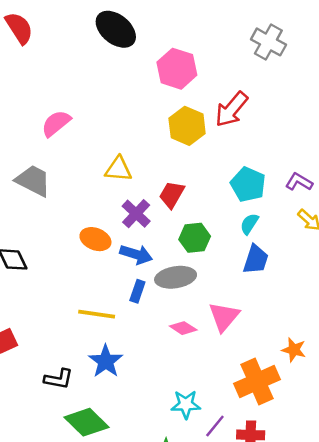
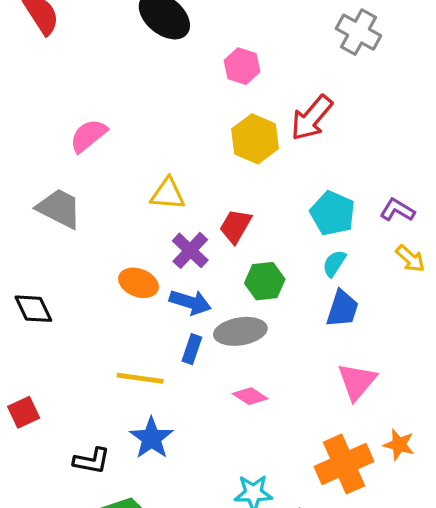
pink hexagon: (177, 69) -> (242, 66), size x0.7
pink triangle: (224, 317) -> (357, 381), moved
orange star: (294, 350) -> (399, 445), moved

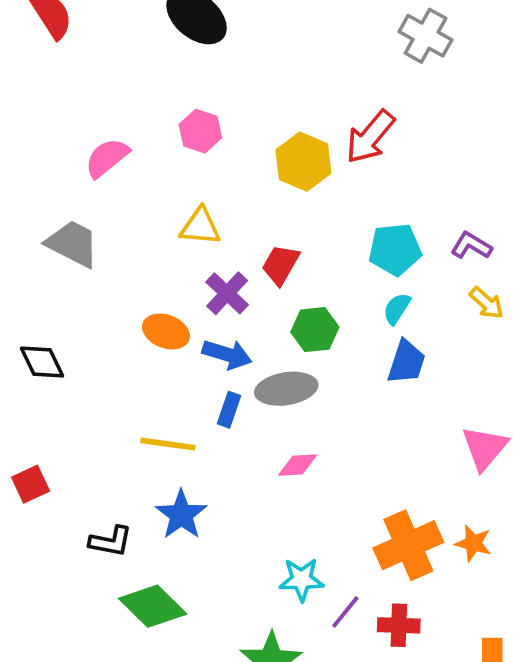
pink hexagon: (242, 66) -> (200, 131), moved
cyan pentagon: (333, 213) -> (395, 249), turned -30
pink triangle: (357, 381) -> (485, 448), moved
pink diamond: (250, 396) -> (298, 465), turned -36
orange star: (399, 445) -> (473, 543), moved

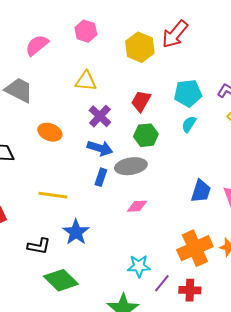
red trapezoid: (280, 265) -> (141, 101), moved
orange ellipse: (166, 331) -> (50, 132), moved
blue trapezoid: (406, 362) -> (201, 191), moved
yellow line: (168, 444) -> (53, 195), moved

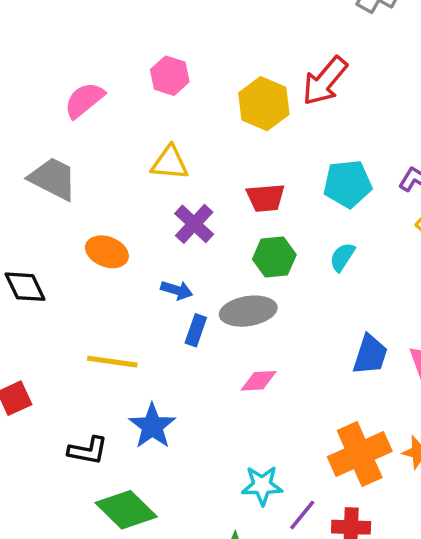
red trapezoid: (141, 101) -> (266, 198), turned -125
cyan semicircle: (189, 124) -> (342, 257), moved
blue arrow: (100, 148) -> (177, 290), moved, size x0.7

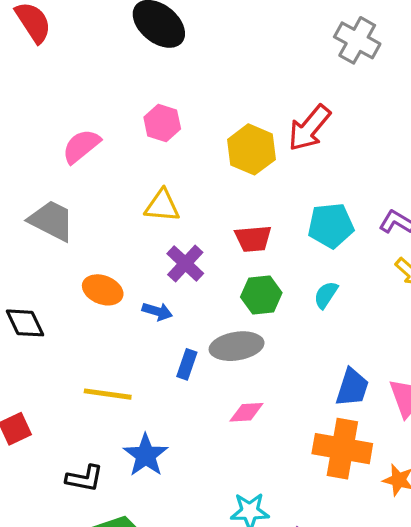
blue arrow: (177, 290) -> (157, 311), moved
orange cross: (360, 454) -> (342, 449), moved, turned 34

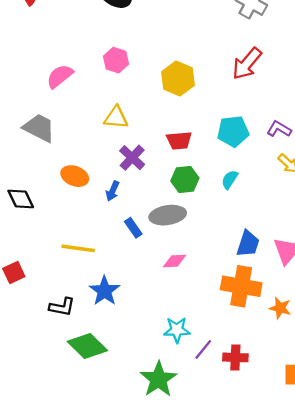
red arrow: (309, 128) -> (247, 64), moved
blue arrow: (157, 311) -> (113, 191), turned 96
blue rectangle: (187, 364) -> (133, 228), turned -54

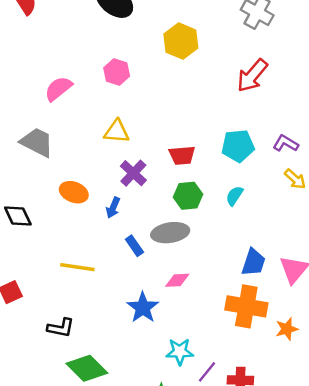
yellow hexagon: (178, 78) -> (181, 41), moved
blue star: (105, 291) -> (143, 308), moved
orange star: (280, 308) -> (287, 329), turned -30

